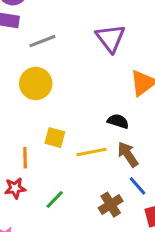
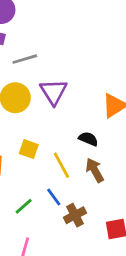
purple triangle: (110, 38) -> (54, 92), moved
yellow line: (91, 152) -> (61, 165), turned 68
blue line: (137, 186) -> (54, 197), moved

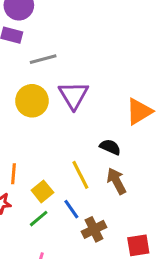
yellow square: (29, 149) -> (42, 191), moved, turned 30

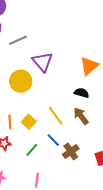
yellow circle: (32, 101) -> (21, 81), moved
black semicircle: (110, 147) -> (82, 93), moved
yellow square: (42, 191) -> (29, 122), moved

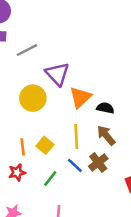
orange triangle: (89, 66) -> (80, 97), moved
yellow line: (56, 116) -> (76, 136), turned 36
brown cross: (71, 151) -> (98, 163), moved

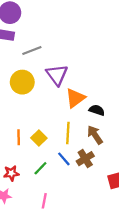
yellow circle: (33, 98) -> (22, 82), moved
red star: (17, 173) -> (11, 173), moved

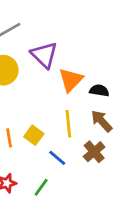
blue line: (64, 159) -> (57, 158), moved
green line: (40, 168) -> (41, 187), moved

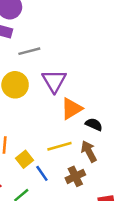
yellow line: (68, 124) -> (59, 146), turned 65
yellow square: (34, 135) -> (25, 159), moved

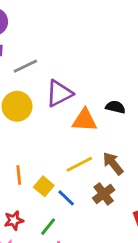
purple triangle: (54, 81) -> (59, 93), turned 45
orange triangle: (72, 109) -> (85, 120), turned 45
black semicircle: (94, 124) -> (115, 107), moved

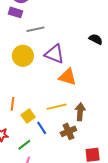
purple triangle: (59, 93) -> (54, 54), turned 35
black semicircle: (115, 107) -> (96, 39), moved
brown arrow: (113, 163) -> (80, 112), turned 30

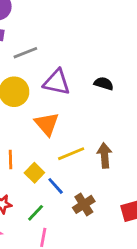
black semicircle: (96, 39) -> (104, 84), moved
orange triangle: (68, 77) -> (47, 124), moved, turned 42
brown cross: (68, 131) -> (84, 204), moved

